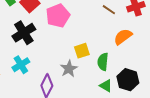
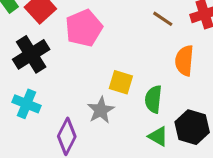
orange semicircle: (123, 37) -> (184, 61), turned -48
yellow square: (82, 51) -> (121, 82), turned 35
cyan cross: (21, 65) -> (26, 104), turned -36

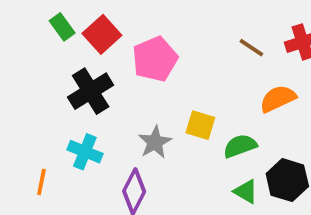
orange semicircle: (184, 61) -> (278, 99), turned 60
green semicircle: (153, 99) -> (240, 146), turned 64
gray star: (101, 110) -> (155, 142), moved

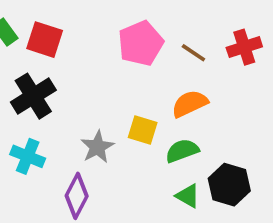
red square: (102, 34) -> (45, 40), turned -30
pink pentagon: (155, 59) -> (141, 43), moved
orange semicircle: (278, 99) -> (190, 104), moved

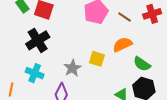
green semicircle: (182, 151) -> (142, 64), moved, turned -126

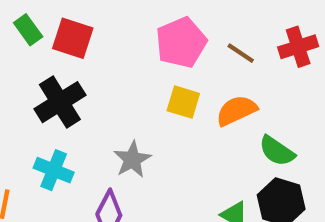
yellow square: (97, 59) -> (183, 102), moved

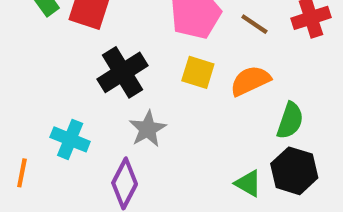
black cross: (60, 102) -> (122, 72), moved
green semicircle: (277, 151) -> (290, 121), turned -105

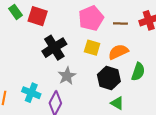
brown line: (254, 24) -> (120, 23), turned -32
cyan cross: (70, 139) -> (31, 93), moved
black hexagon: (294, 171) -> (109, 78), moved

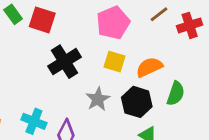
brown line: (120, 23) -> (159, 14), moved, turned -40
gray star: (67, 76) -> (98, 99), moved

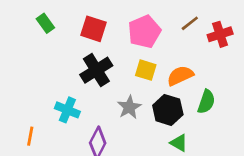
red square: (42, 20) -> (94, 29), moved
cyan cross: (34, 121) -> (67, 110), moved

